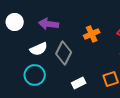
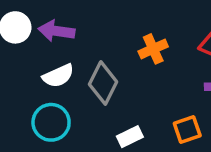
purple arrow: (49, 24) -> (56, 31), moved

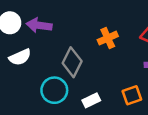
white semicircle: (58, 76) -> (20, 57), moved
cyan circle: (51, 122) -> (54, 90), moved

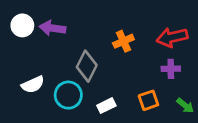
white semicircle: (20, 57) -> (33, 85), moved

